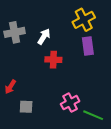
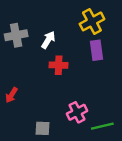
gray square: (26, 107) -> (43, 128), moved
green line: (93, 115) -> (102, 126), turned -36

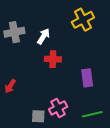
purple rectangle: (97, 50) -> (87, 78), moved
pink cross: (77, 112) -> (58, 108), moved

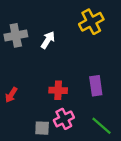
red cross: (53, 59) -> (58, 90), moved
green line: (92, 114) -> (102, 126), turned 54

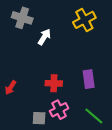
gray cross: (16, 35) -> (22, 18), moved, turned 30

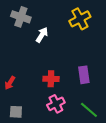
gray square: (39, 118) -> (16, 112), moved

